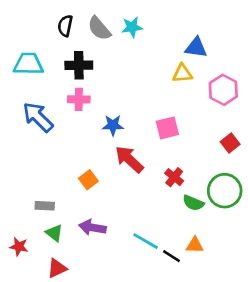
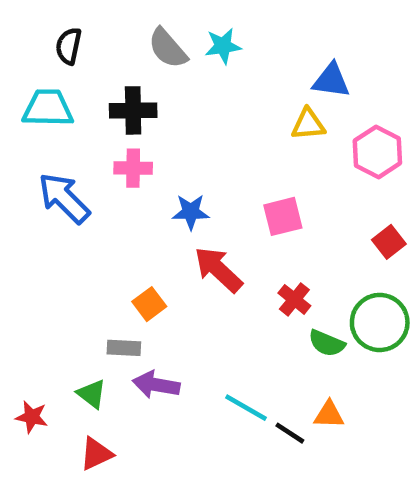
black semicircle: (65, 26) -> (69, 46), moved
gray rectangle: (45, 206) -> (124, 348), moved

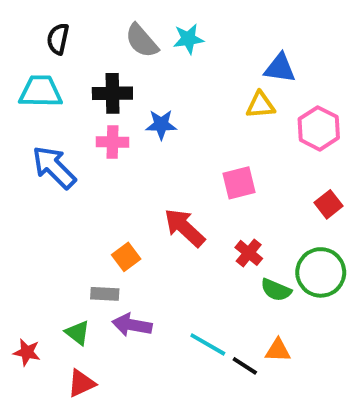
blue star: (191, 212) -> (161, 125), moved

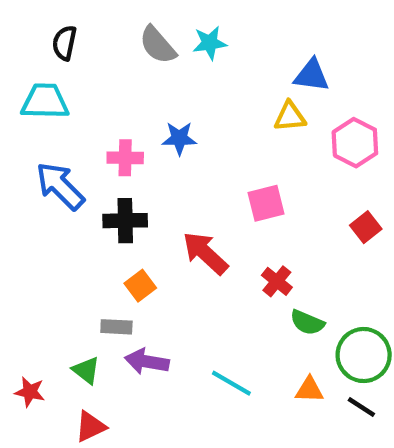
black cross: (112, 93) -> (125, 221), moved
green circle: (321, 272) -> (364, 355), moved
black line: (245, 366) -> (361, 407), moved

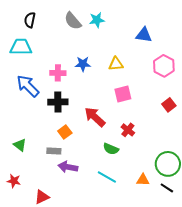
yellow triangle: (290, 117) -> (116, 64), moved
green semicircle: (307, 322) -> (111, 149), moved
green triangle: (86, 370) -> (20, 145), moved

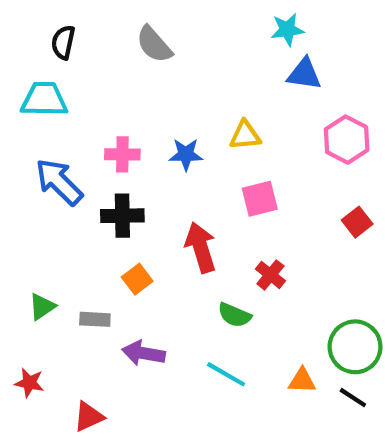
cyan star: (97, 20) -> (287, 30), moved
blue star: (83, 64) -> (186, 154), moved
red arrow: (95, 117) -> (201, 247), turned 30
green triangle: (20, 145) -> (42, 307), turned 48
gray rectangle: (54, 151) -> (95, 319), moved

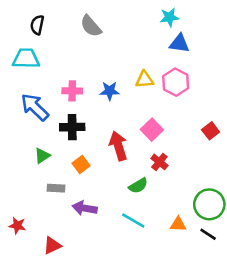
pink hexagon: (347, 140) -> (176, 82), moved
pink square: (260, 199) -> (152, 130), moved, turned -30
green triangle: (42, 307) -> (42, 156), moved
green semicircle: (234, 315) -> (138, 186), turned -54

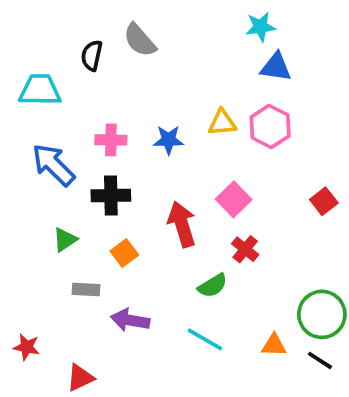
black semicircle: (37, 25) -> (92, 56), moved

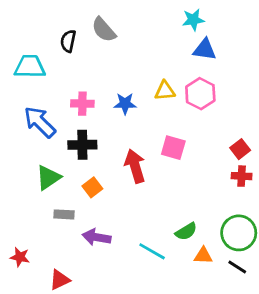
pink square: (234, 199) -> (173, 148), turned -30
green triangle: (65, 240) -> (48, 177), size x1.4
red cross: (245, 249) -> (242, 176), moved, turned -36
green semicircle: (213, 286) -> (186, 231), moved

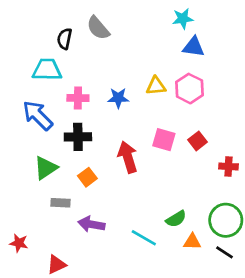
cyan trapezoid: (30, 67) -> (47, 70), moved
red square: (240, 149) -> (198, 141), moved

